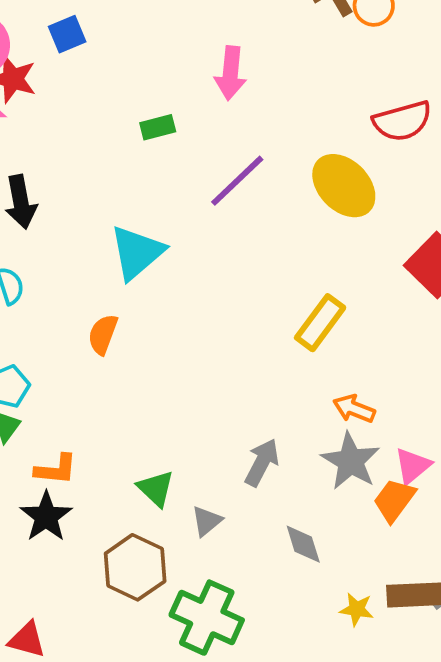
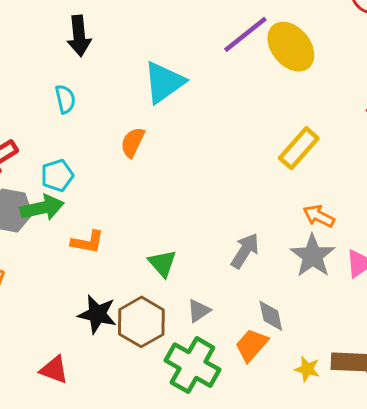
yellow ellipse: (344, 186) -> (291, 47), moved
orange trapezoid: (394, 500) -> (251, 345), moved
black star: (46, 517) -> (97, 314), moved, turned -30
gray triangle: (207, 521) -> (199, 311), moved

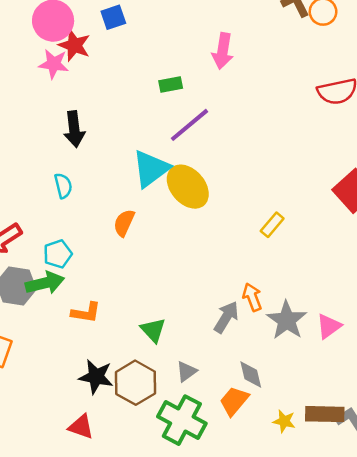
purple line: (245, 34) -> (190, 125), moved
yellow ellipse: (291, 47) -> (188, 187), moved
yellow rectangle: (299, 148) -> (272, 225), size x0.7
orange arrow: (319, 216) -> (252, 297), moved, turned 44
red triangle: (54, 370) -> (81, 427), moved

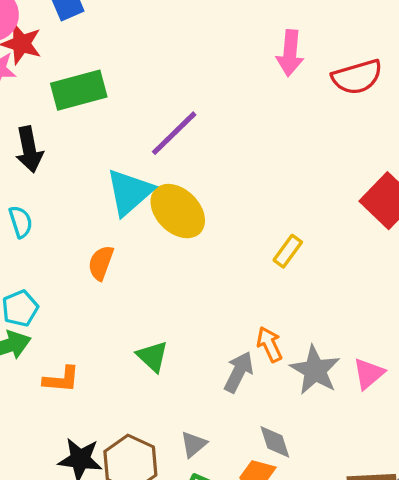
pink arrow: (223, 51) -> (290, 53), moved
green rectangle: (171, 85) -> (79, 90), moved, size x1.8
green triangle: (153, 330) -> (152, 356), moved

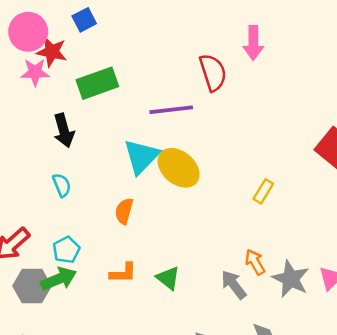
red semicircle: (357, 77) -> (213, 72), moved, turned -87
purple line: (174, 133) -> (171, 110), turned 42
gray arrow: (239, 372) -> (234, 285), turned -60
orange L-shape: (61, 379) -> (123, 273), moved

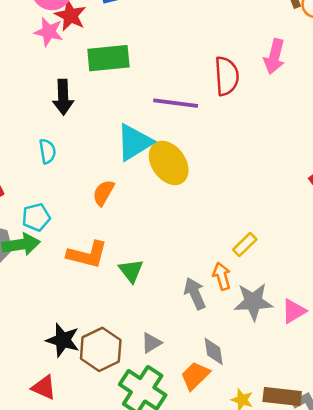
yellow rectangle: (263, 191) -> (245, 245), moved
orange L-shape: (123, 273) -> (87, 255), size x1.4
gray star: (291, 279) -> (253, 302), turned 30

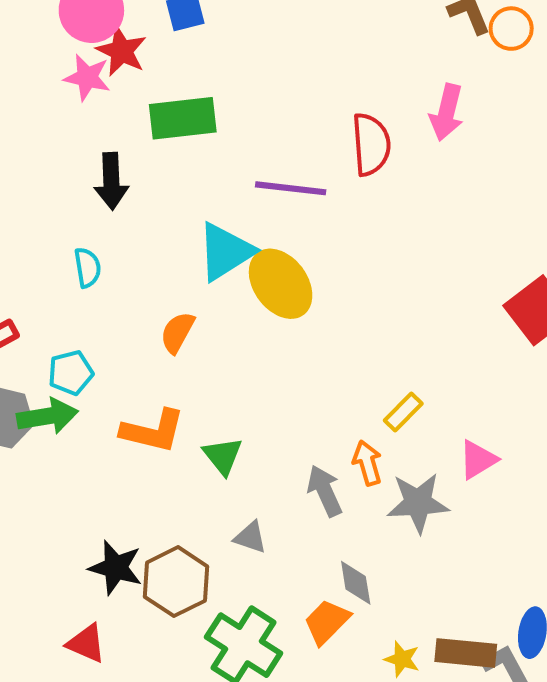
pink triangle: (294, 311) -> (478, 460), moved
gray triangle: (151, 343) -> (250, 537), moved, turned 50

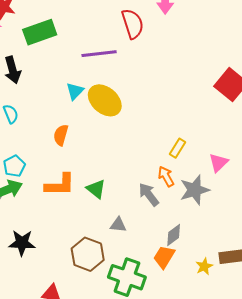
cyan triangle: (225, 252) -> (75, 91), size x0.6
black star: (116, 568) -> (22, 243), moved
gray diamond: (356, 583) -> (174, 235), turned 75
yellow star: (402, 659) -> (204, 266), turned -30

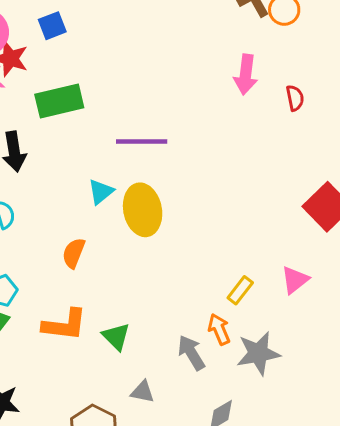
red semicircle: (133, 24) -> (295, 98), moved, size x0.6
yellow ellipse: (105, 100) -> (143, 210), turned 32
pink triangle: (218, 163) -> (295, 280), moved

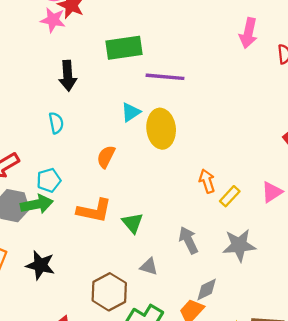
green rectangle: (59, 101) -> (124, 48), moved
orange arrow: (219, 329) -> (207, 181), moved

